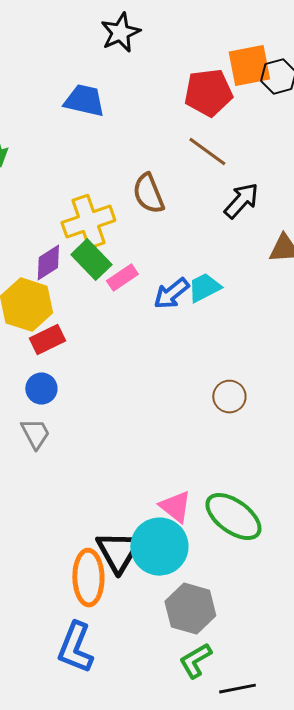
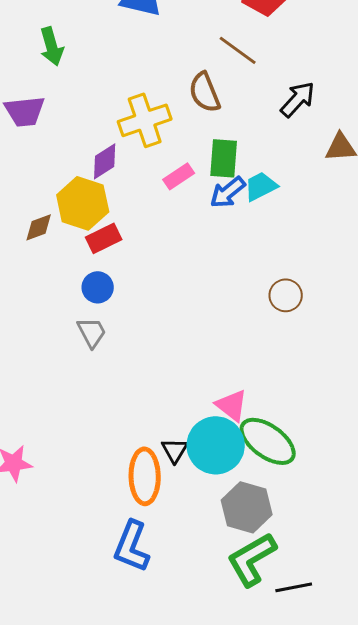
brown line: (207, 152) -> (238, 50), moved
green rectangle: (91, 260) -> (224, 158), moved, turned 48
green ellipse: (233, 517) -> (268, 441), moved
black triangle: (118, 552) -> (175, 450), size x0.6
green L-shape: (195, 661) -> (252, 559), size x1.5

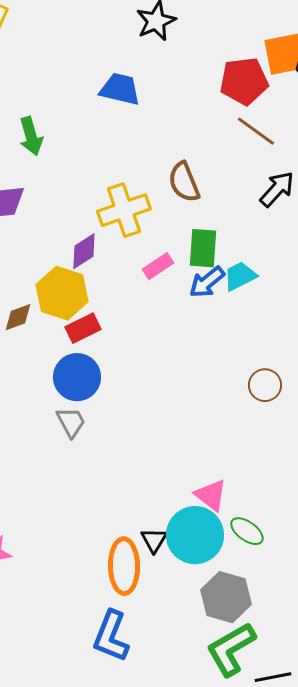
brown line: (238, 50) -> (256, 131), moved
blue circle: (98, 287) -> (77, 377), size x1.5
green ellipse: (268, 441) -> (247, 531), size x0.6

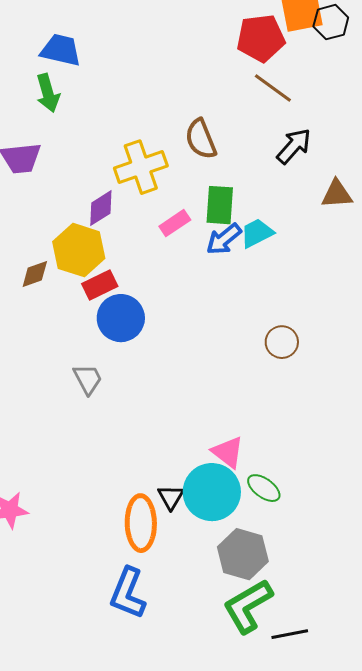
blue trapezoid: (120, 89) -> (61, 50), moved
blue circle: (77, 377) -> (121, 318), moved

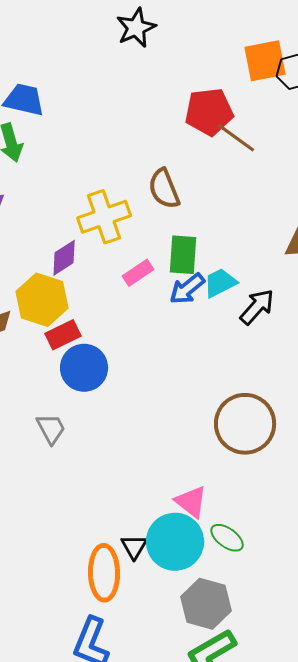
red pentagon: (261, 38) -> (209, 112), moved
black arrow: (294, 146) -> (257, 307), moved
brown circle: (282, 342) -> (245, 424), moved, size x1.8

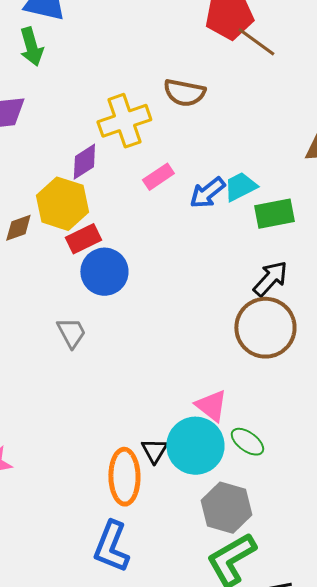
brown semicircle: (164, 189) -> (184, 93), turned -57
green rectangle: (183, 255) -> (274, 214), moved, turned 75
black arrow: (257, 307) -> (270, 279), moved

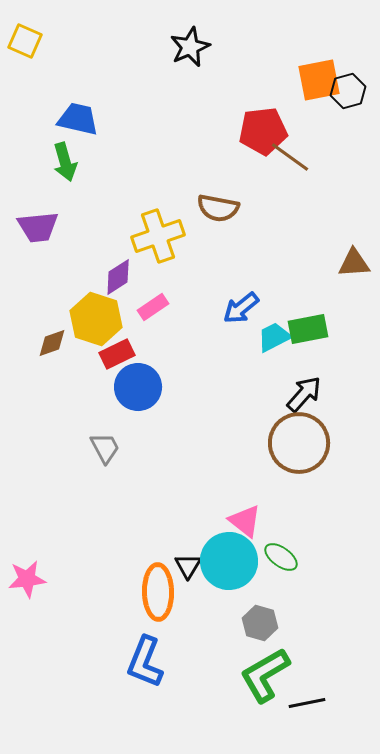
pink rectangle: (158, 177) -> (153, 307), moved
cyan trapezoid: (240, 187) -> (274, 337), moved
gray hexagon: (226, 508) -> (260, 623), size x0.7

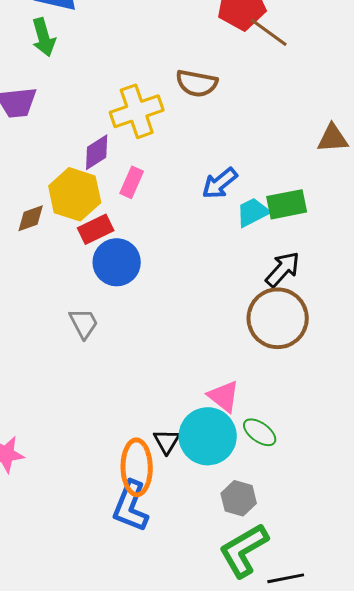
pink rectangle: (153, 307) -> (132, 182), turned -32
blue L-shape: (145, 662) -> (131, 506), moved

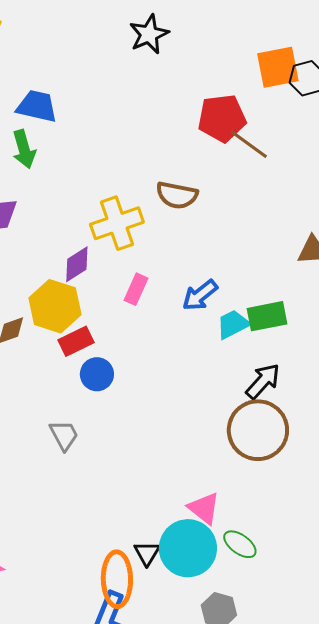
pink rectangle: (132, 182) -> (136, 289), moved
blue circle: (117, 262) -> (97, 374), size x0.7

